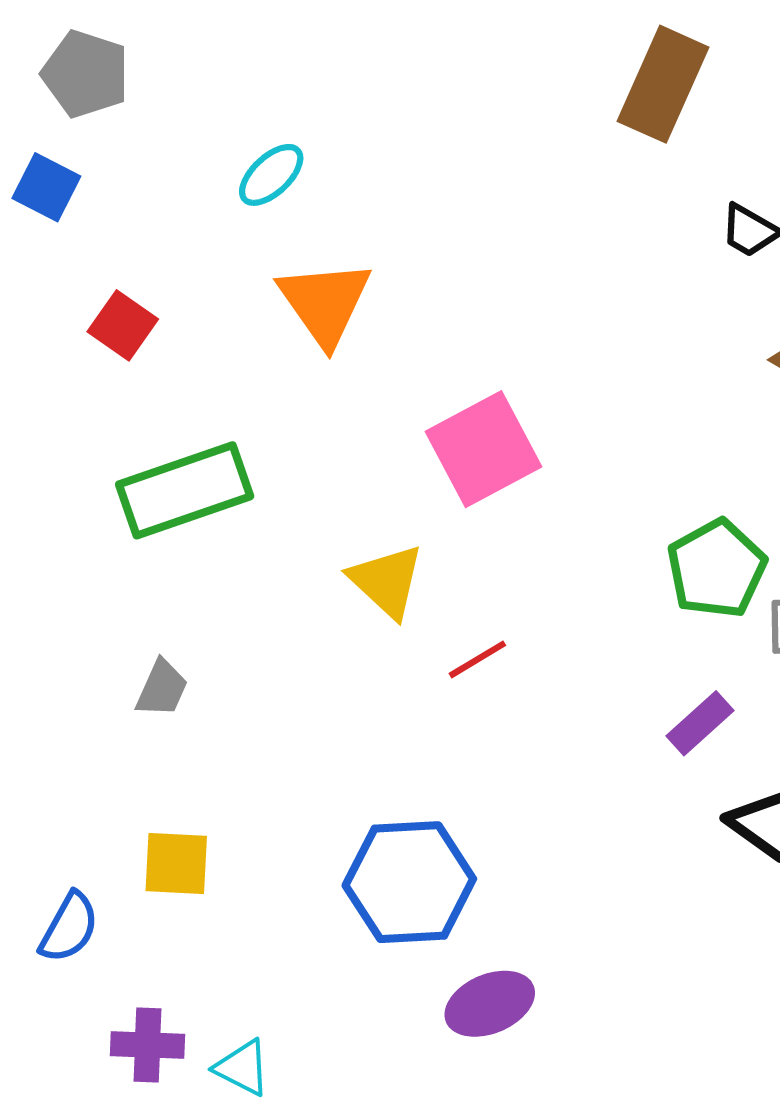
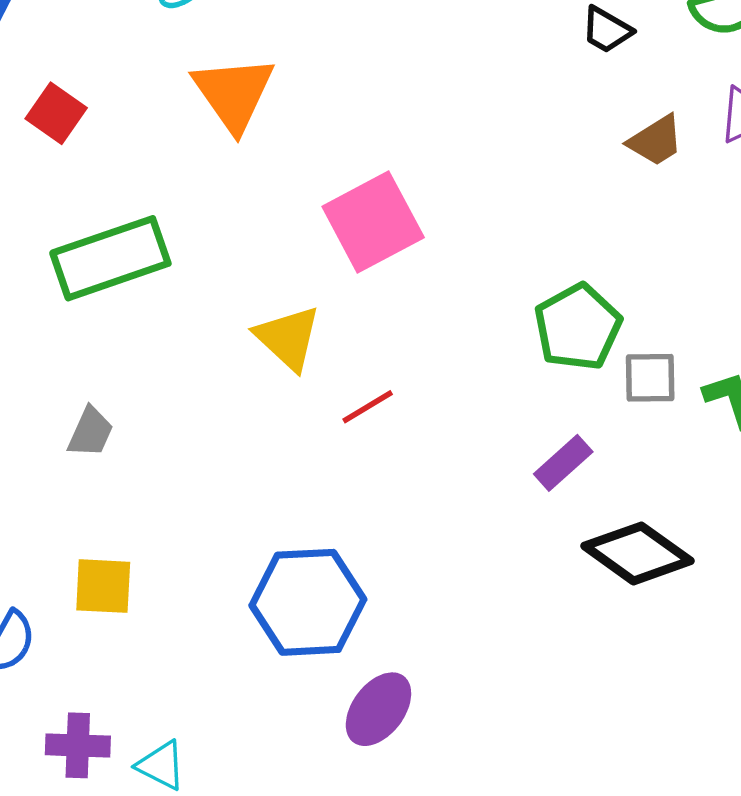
purple ellipse: (490, 1004) -> (378, 709), turned -30

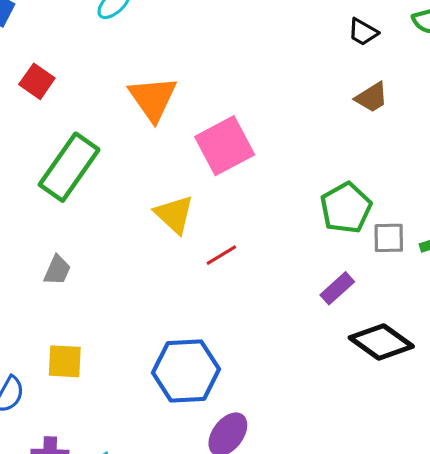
orange triangle: (234, 93) -> (153, 99), moved
brown trapezoid: (656, 140) -> (372, 97), moved
green rectangle: (110, 258) -> (69, 167), turned -36

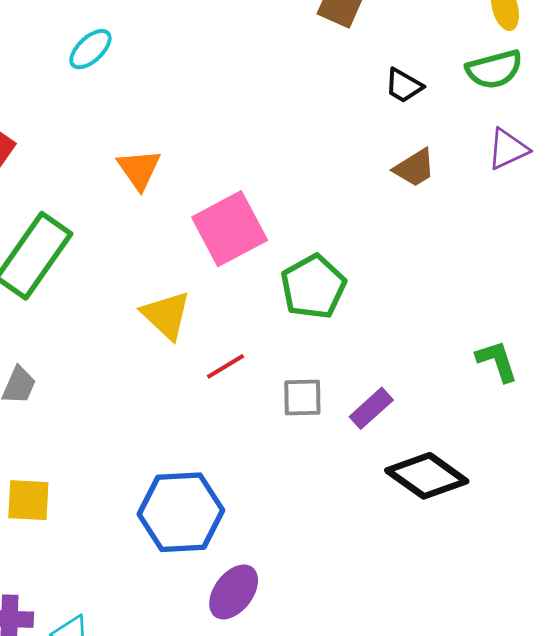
orange triangle: (153, 99) -> (139, 169), size x0.7
green pentagon: (346, 208) -> (313, 287), moved
gray square: (389, 238) -> (302, 398), moved

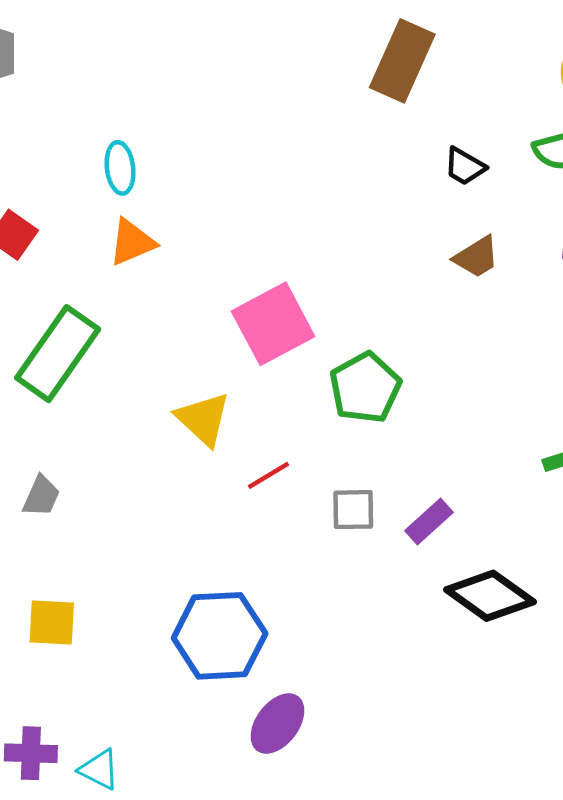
cyan ellipse: (90, 49) -> (120, 168), moved, turned -54
orange triangle: (139, 169) -> (132, 242), moved, turned 42

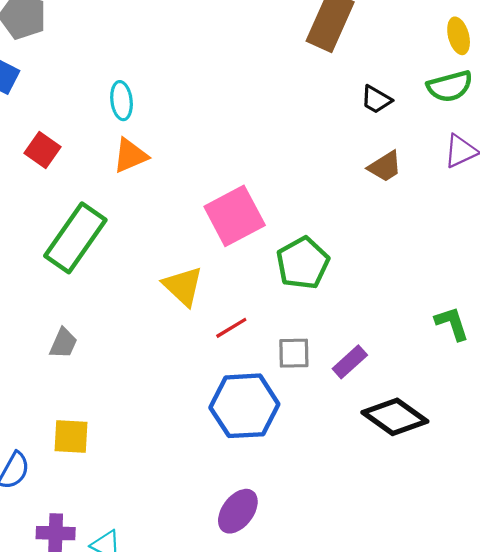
blue hexagon: (220, 636) -> (244, 406), moved

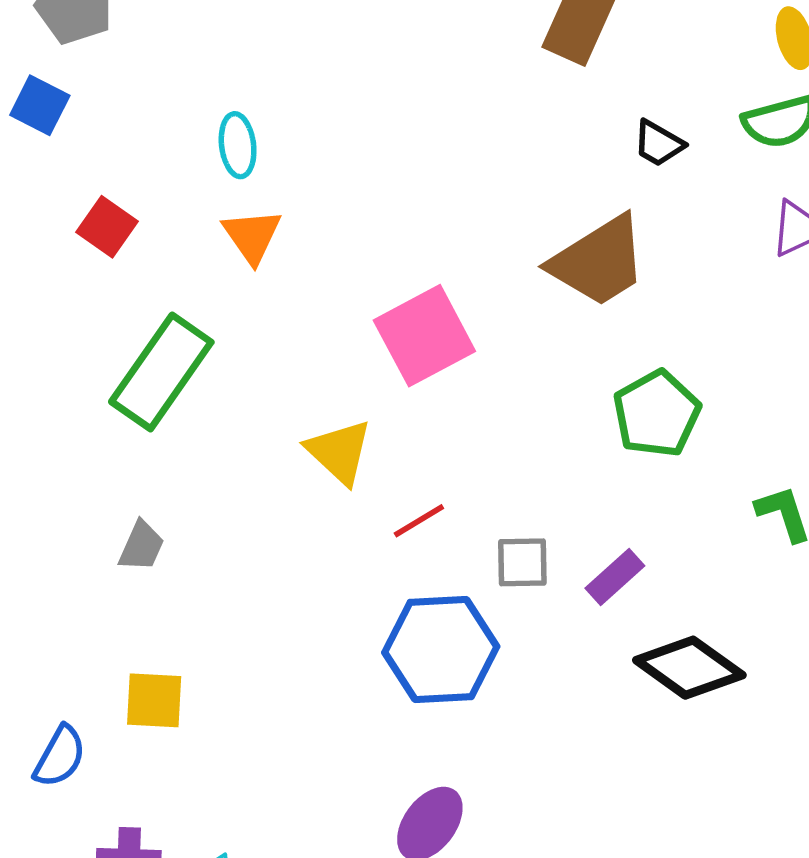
orange triangle: (130, 155) -> (252, 236), turned -42
brown trapezoid: (385, 166) -> (599, 261), moved, size x1.8
green pentagon: (303, 263) -> (657, 414), moved

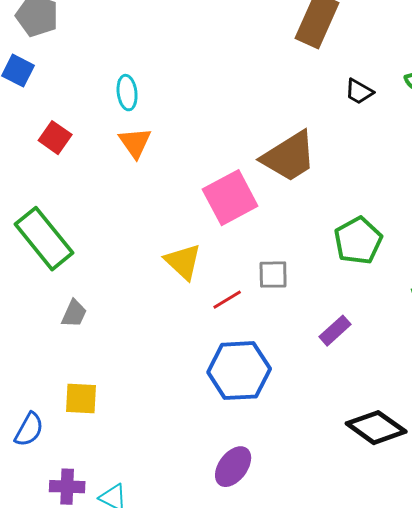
brown trapezoid: (599, 261) -> (289, 157), moved
green rectangle: (161, 372) -> (44, 239), moved, turned -74
gray square: (522, 562) -> (273, 275), moved
black diamond: (689, 668) -> (376, 428), moved

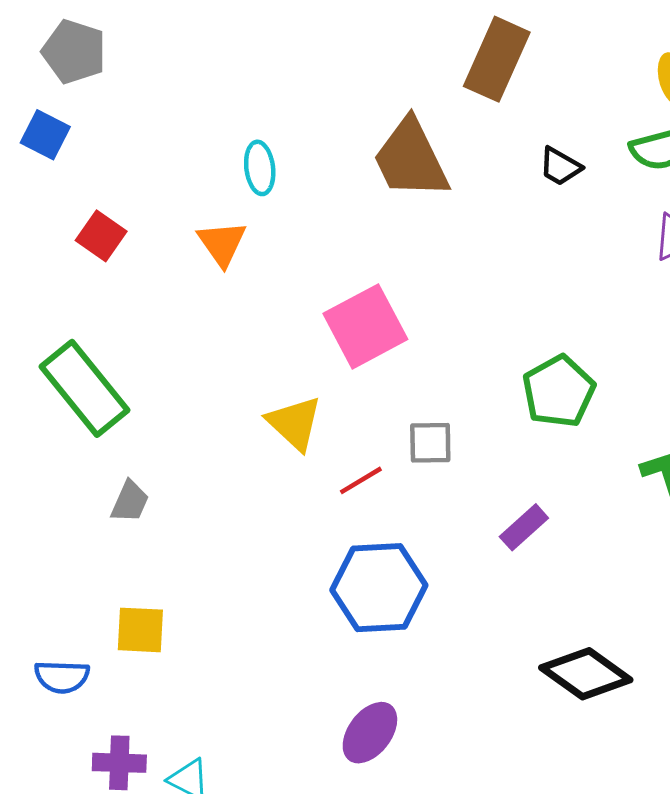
cyan ellipse: (127, 93) -> (260, 168), moved
brown trapezoid: (289, 157) -> (411, 159), moved, turned 96
blue semicircle: (29, 430) -> (62, 677), turned 63

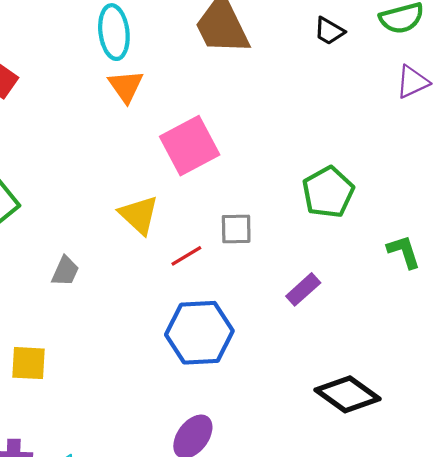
cyan ellipse: (260, 168) -> (114, 32), size x1.4
orange triangle: (222, 243) -> (126, 86), moved
gray trapezoid: (130, 502) -> (65, 271), moved

